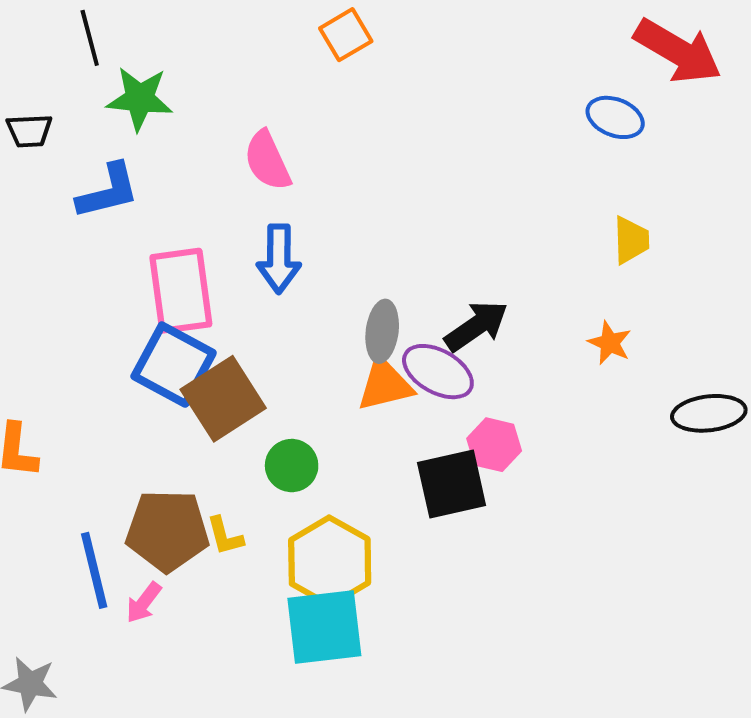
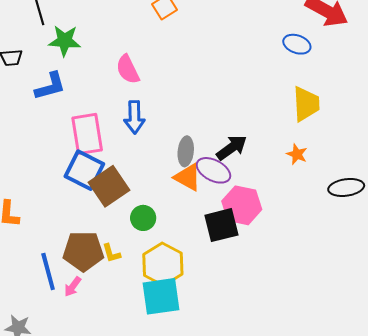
yellow trapezoid: (631, 240) -> (306, 104), size x1.5
orange triangle: (385, 385) -> (188, 177), turned 44
pink hexagon: (494, 445) -> (242, 205), size x1.5

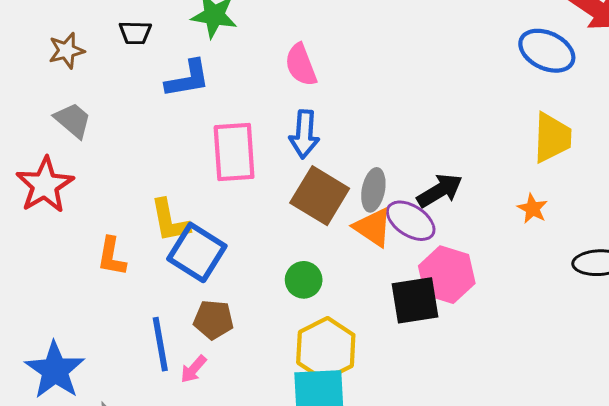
blue ellipse: (297, 44) -> (547, 51), size x1.4
blue square: (84, 170) -> (197, 252), moved
brown square: (109, 186) -> (320, 196), moved, turned -30
brown pentagon: (83, 251) -> (213, 320), size x0.7
yellow L-shape: (111, 253) -> (170, 221), moved, size x1.6

